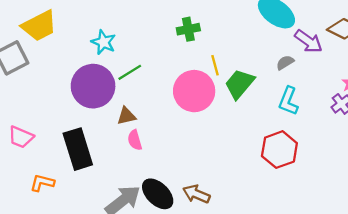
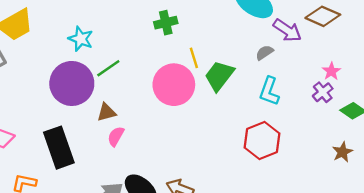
pink semicircle: (135, 140) -> (116, 136), turned 48

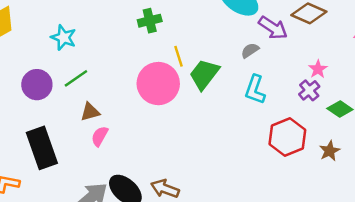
green line: (108, 68) -> (76, 78), moved
purple circle: (72, 83) -> (37, 85), moved, size x0.7
red hexagon: (262, 141) -> (287, 137), moved

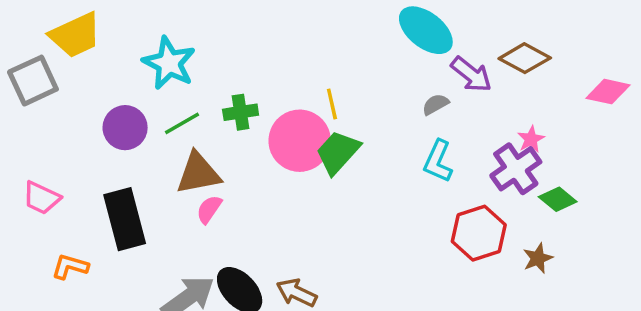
green cross: (150, 21) -> (241, 112), moved
cyan star: (64, 37) -> (169, 63), size x1.4
green trapezoid: (204, 74) -> (338, 152), moved
purple cross: (309, 90) -> (516, 169), size x1.6
brown triangle: (90, 112) -> (198, 173), size x1.6

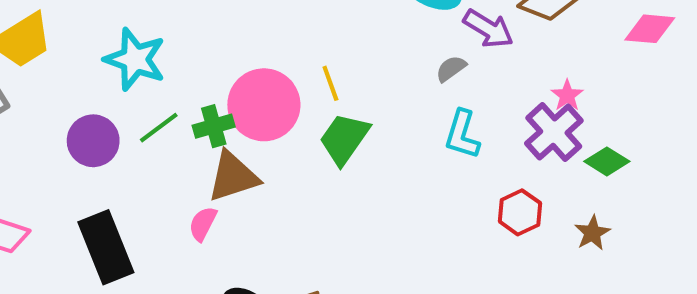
green cross: (241, 112) -> (214, 126), moved
pink circle: (300, 141) -> (264, 105), moved
brown triangle: (198, 173) -> (233, 177), moved
red hexagon: (479, 233) -> (520, 212), size x0.7

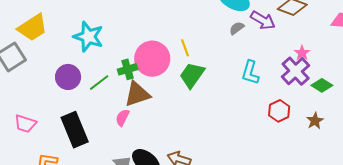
gray semicircle: (451, 69) -> (237, 28), moved
green line: (159, 128) -> (99, 83), moved

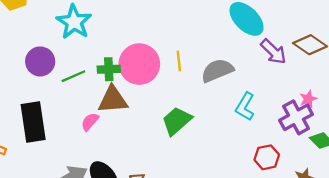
gray semicircle: (237, 28) -> (217, 70), moved, size x1.8
green trapezoid: (192, 75) -> (177, 121), moved

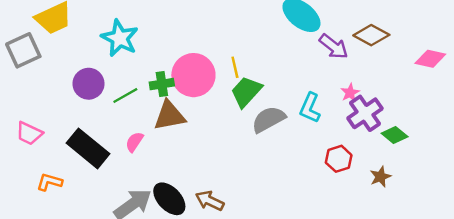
gray semicircle: (217, 70) -> (269, 119), moved
pink star: (308, 99) -> (350, 93), moved
green trapezoid: (177, 121) -> (246, 92), moved
black rectangle: (33, 122) -> (88, 148), turned -36
pink semicircle: (90, 122) -> (134, 142), moved

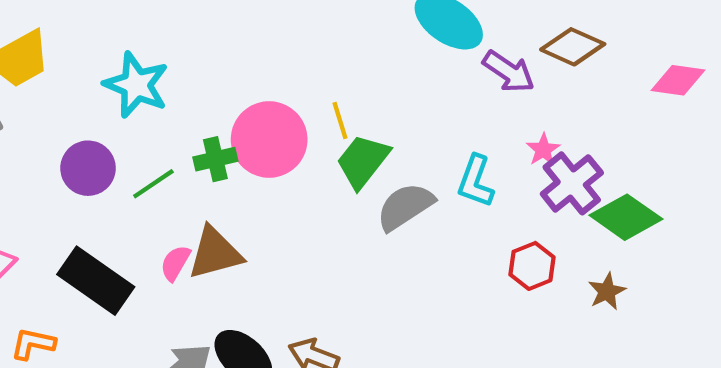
brown triangle: (170, 116) -> (215, 253), moved
green diamond: (395, 135) -> (626, 217), size x1.5

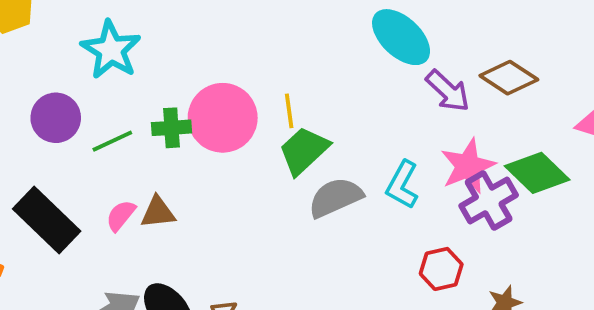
pink star: (543, 150) -> (468, 166), size x1.8
green diamond: (626, 217) -> (537, 173), moved
brown triangle: (215, 253) -> (158, 212), size x0.7

